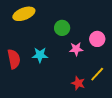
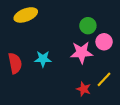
green circle: (62, 28) -> (88, 26), moved
pink star: (76, 49) -> (82, 52), size x1.5

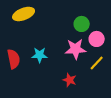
yellow line: (104, 79) -> (97, 63), moved
red star: (84, 89) -> (70, 80), moved

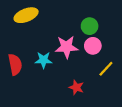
pink circle: (97, 39) -> (93, 46), moved
pink star: (76, 49) -> (67, 47), moved

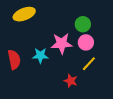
yellow line: (106, 69) -> (89, 64), moved

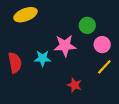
pink circle: (86, 42) -> (102, 45), moved
yellow line: (89, 64) -> (104, 67), moved

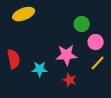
pink star: (65, 46) -> (67, 55), moved
cyan star: (43, 58) -> (40, 69), moved

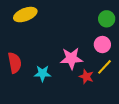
green circle: (82, 24) -> (107, 19), moved
red star: (70, 80) -> (86, 77), moved

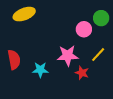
pink circle: (102, 45) -> (84, 29), moved
yellow line: (105, 67) -> (98, 55), moved

